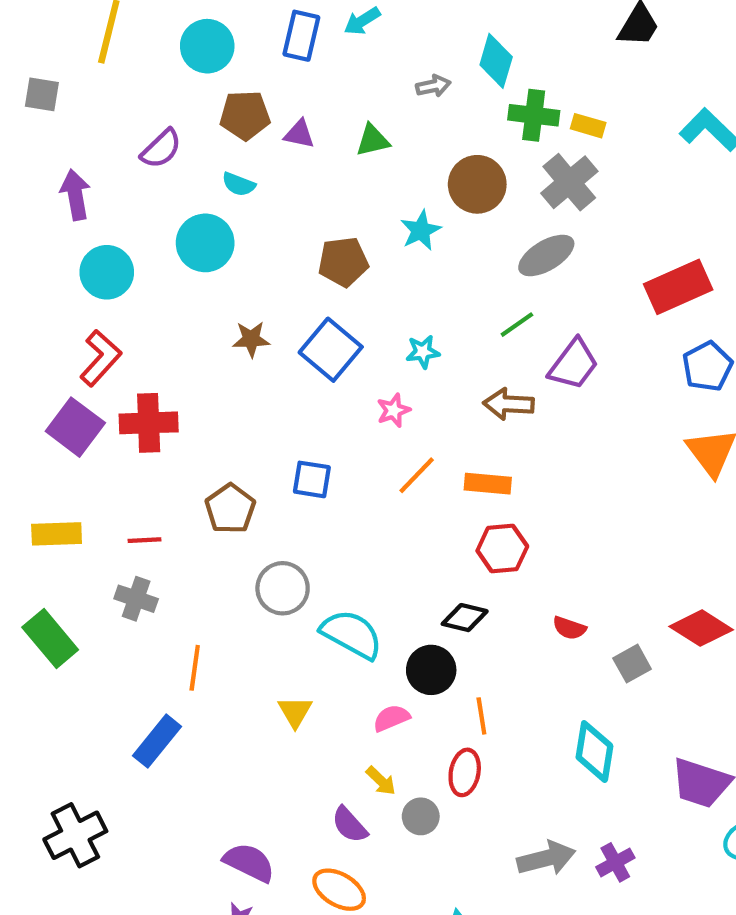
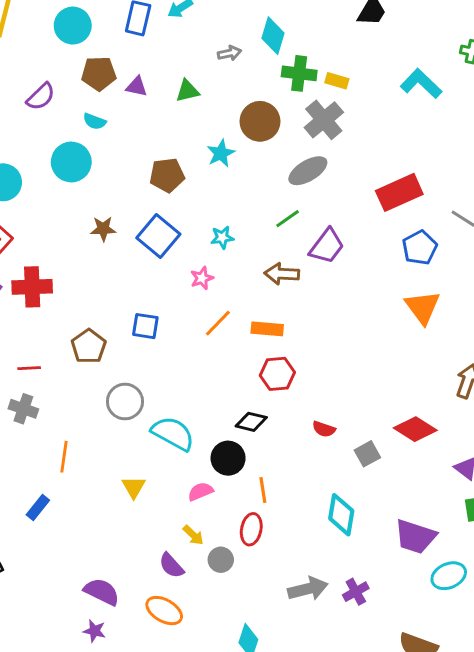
blue rectangle: (157, 741) -> (38, 507), size x0.7

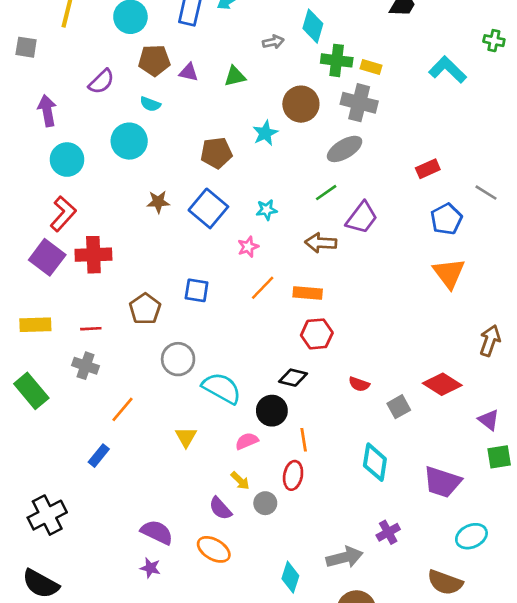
gray cross: (324, 120) -> (359, 103), turned -36
red rectangle: (399, 192) -> (428, 169), size x0.6
orange line: (64, 457) -> (123, 409), turned 32
cyan ellipse: (449, 576) -> (471, 536), moved
gray arrow: (308, 589) -> (345, 557), moved

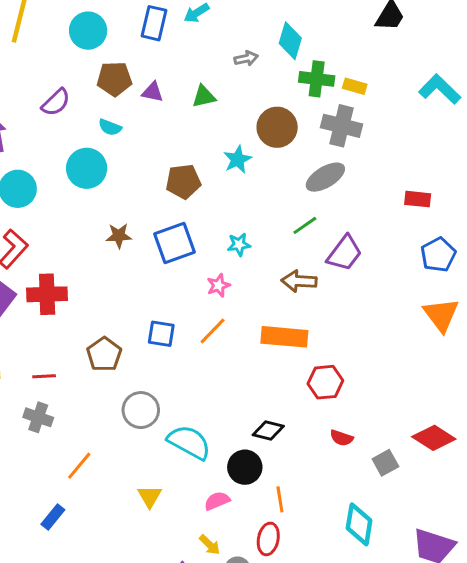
red rectangle: (428, 169) -> (418, 199), turned 30
blue square: (208, 208) -> (174, 243), turned 30
orange line: (263, 288) -> (213, 331), moved
orange rectangle: (308, 293) -> (284, 337), size x1.4
red hexagon: (317, 334) -> (325, 382), moved

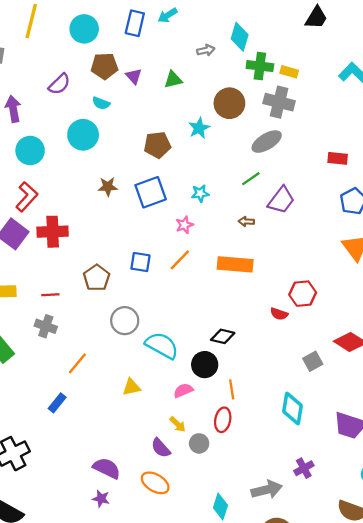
purple triangle: (153, 92) -> (134, 76), turned 36
brown arrow: (299, 281) -> (246, 222), size x0.6
red hexagon: (325, 382) -> (303, 294), moved
red semicircle: (342, 438) -> (279, 314), moved
yellow triangle: (150, 496) -> (131, 387), turned 48

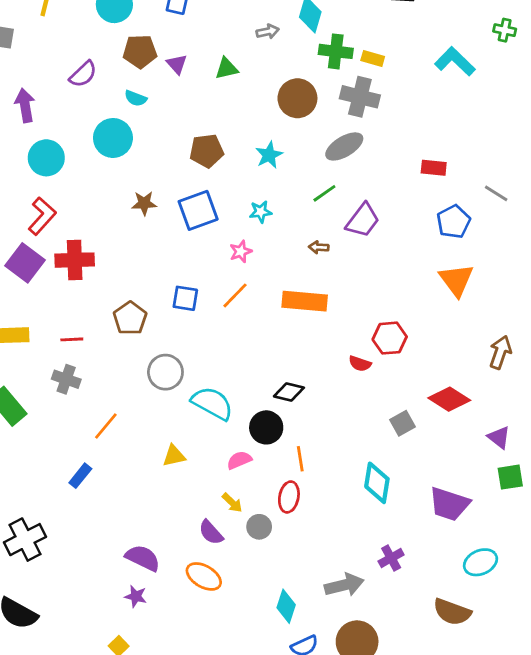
cyan star: (199, 128) -> (269, 155), moved

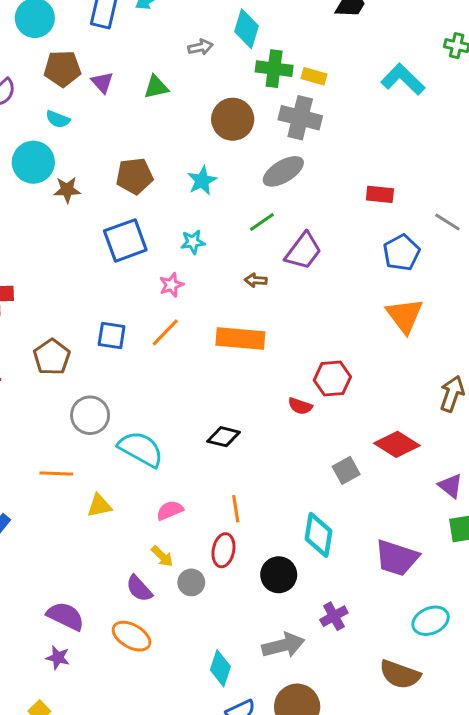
brown star: (144, 203) -> (67, 190), moved
orange line: (106, 426) -> (56, 474), moved, turned 52
black circle: (266, 427) -> (279, 575), moved

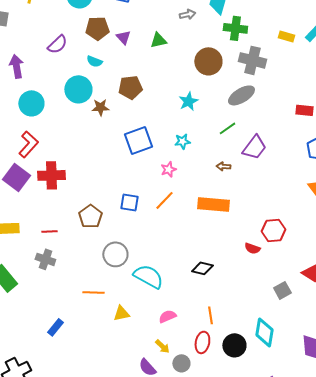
yellow rectangle: (314, 76) -> (286, 36), moved
brown pentagon: (135, 176) -> (130, 87), moved
black circle: (279, 575) -> (234, 345), moved

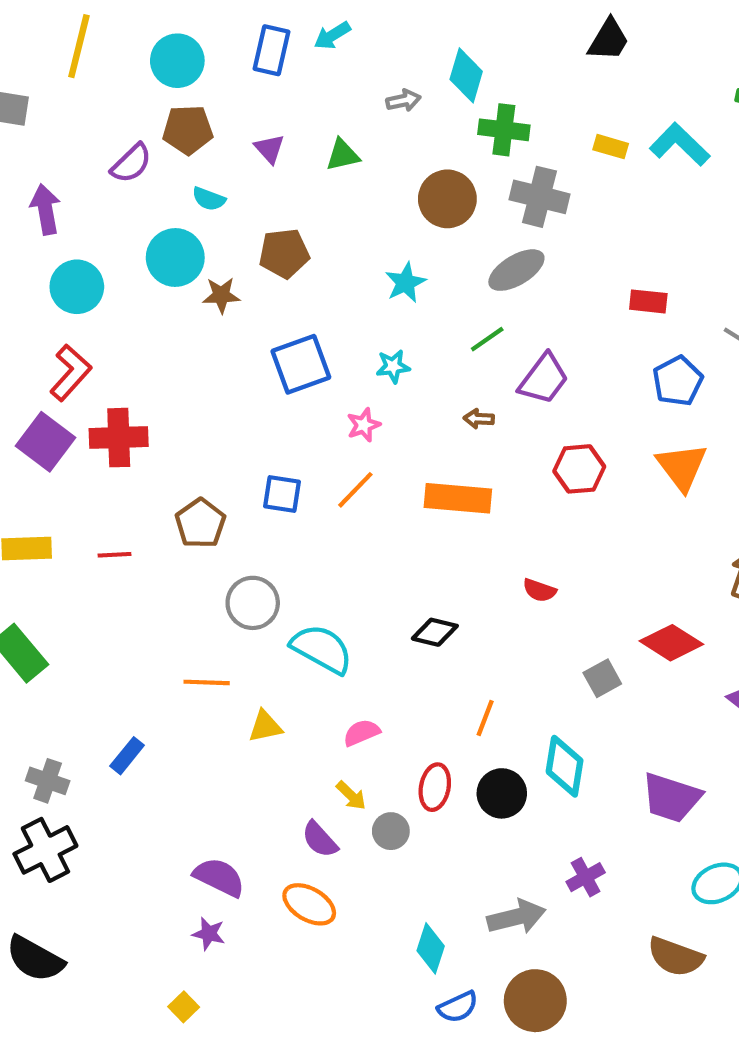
brown pentagon: (97, 28) -> (188, 130), moved
red hexagon: (273, 230) -> (579, 469), moved
gray cross: (45, 259) -> (48, 781), moved
orange line: (210, 315) -> (485, 718), moved, turned 30

